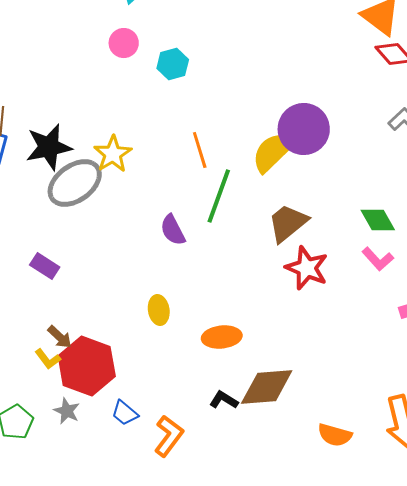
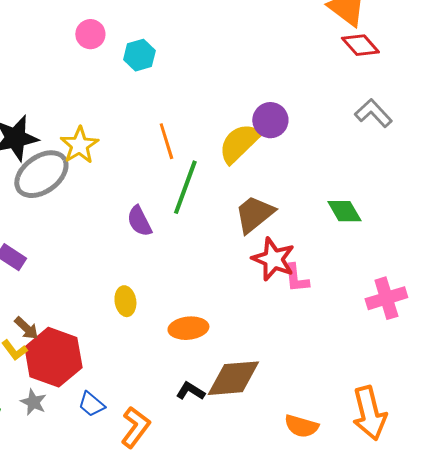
purple circle: (304, 129) -> (270, 120), size x0.7
pink L-shape: (378, 259) -> (296, 278), moved, turned 36

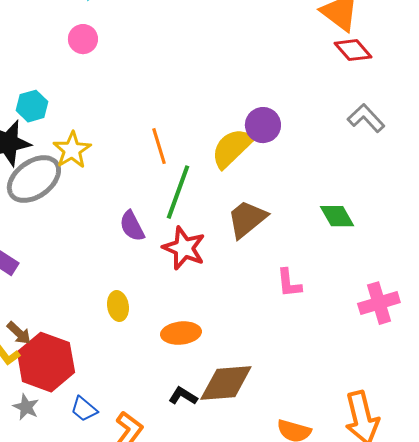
cyan hexagon: (139, 55) -> (32, 106), moved
red star: (273, 259) -> (184, 248), moved

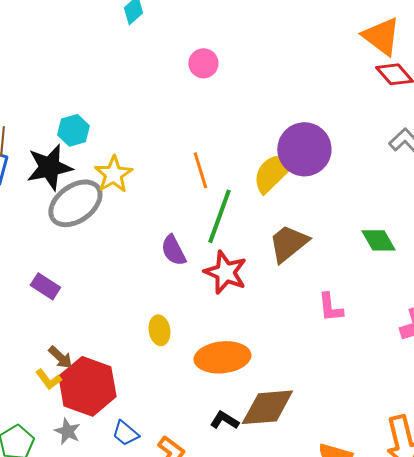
pink circle: (83, 39) -> (203, 63), moved
purple circle: (263, 125) -> (304, 149), size x1.5
orange ellipse: (181, 333) -> (222, 357), size x1.4

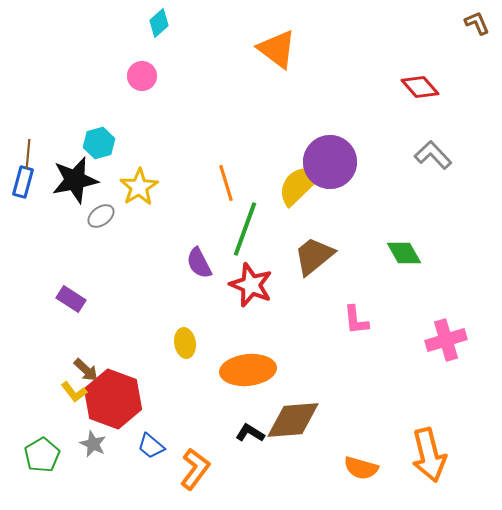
orange triangle: (381, 36) -> (277, 49), moved
pink circle: (203, 63) -> (142, 76), moved
gray ellipse: (75, 203) -> (101, 216), size x0.5

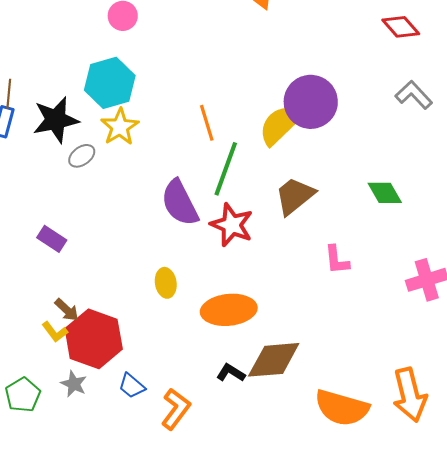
cyan hexagon: (99, 143) -> (110, 83), moved, size x1.6
purple semicircle: (199, 263) -> (180, 203), size x1.5
orange semicircle: (361, 468) -> (342, 408), size x1.6

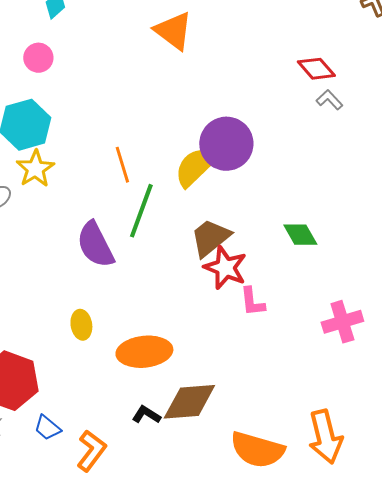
gray L-shape: (414, 95) -> (329, 100), moved, size x0.7
red star: (232, 225) -> (225, 268), moved

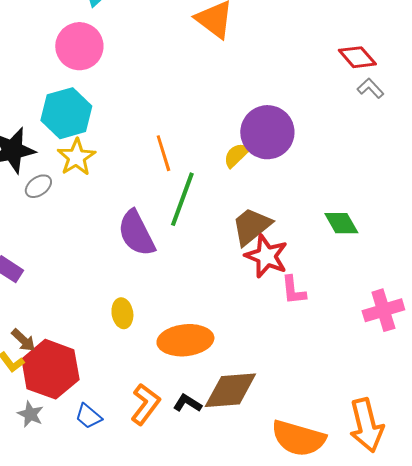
pink circle: (38, 58) -> (79, 46), size x1.6
yellow semicircle: (195, 167) -> (236, 155), size x0.6
orange L-shape: (91, 451) -> (145, 404), moved

